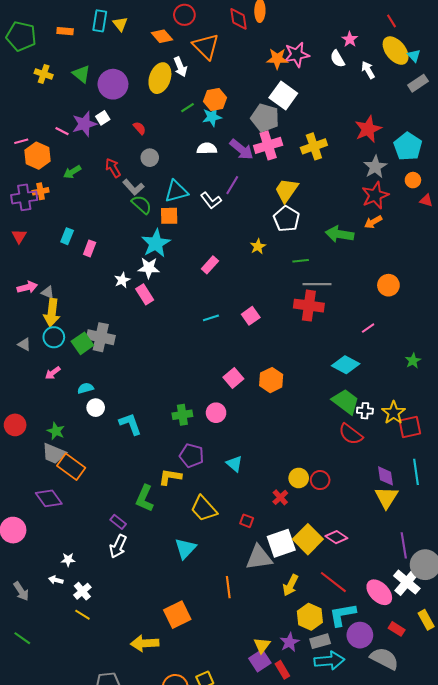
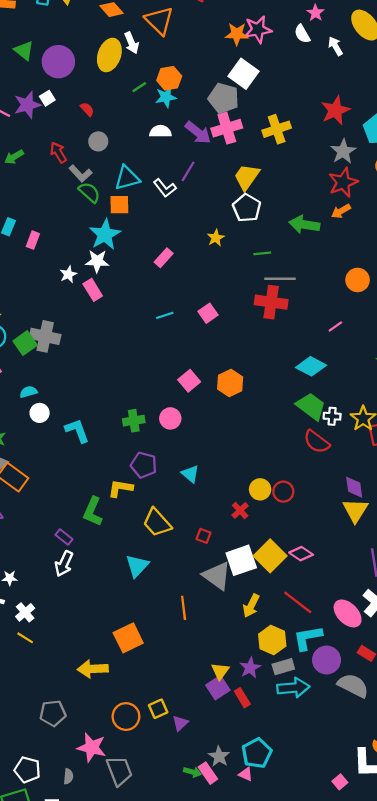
gray triangle: (259, 558) -> (217, 576), turned 44

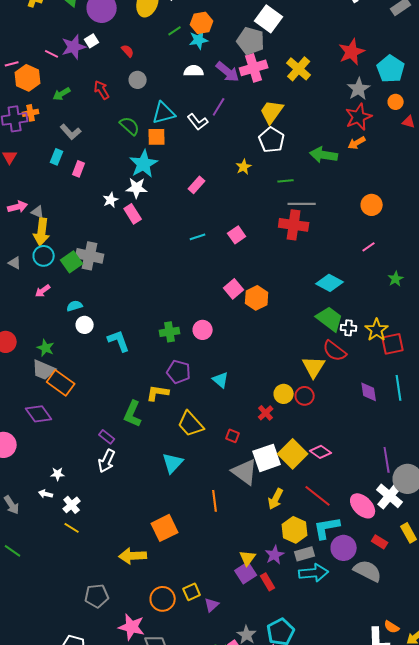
yellow cross: (277, 129) -> (299, 69), turned -30
gray L-shape: (81, 174) -> (71, 132), moved
pink line: (335, 326) -> (369, 247), moved
pink square: (189, 381) -> (234, 289), moved
yellow triangle: (355, 510) -> (314, 367), moved

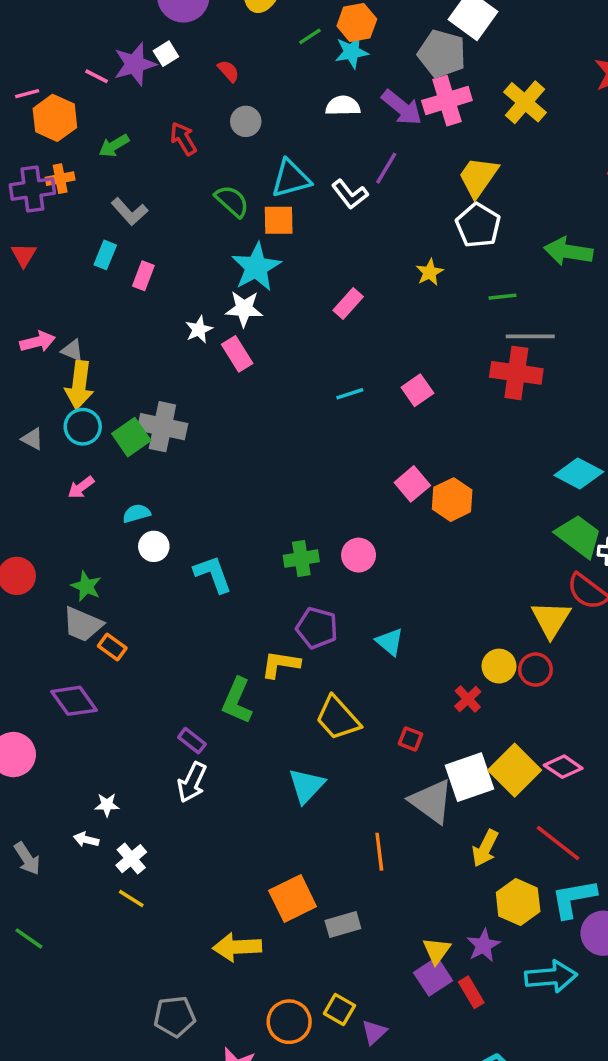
orange rectangle: (61, 383) -> (112, 647), size x0.6
gray rectangle: (305, 554) -> (343, 925), moved
yellow square: (192, 592) -> (339, 1010), turned -36

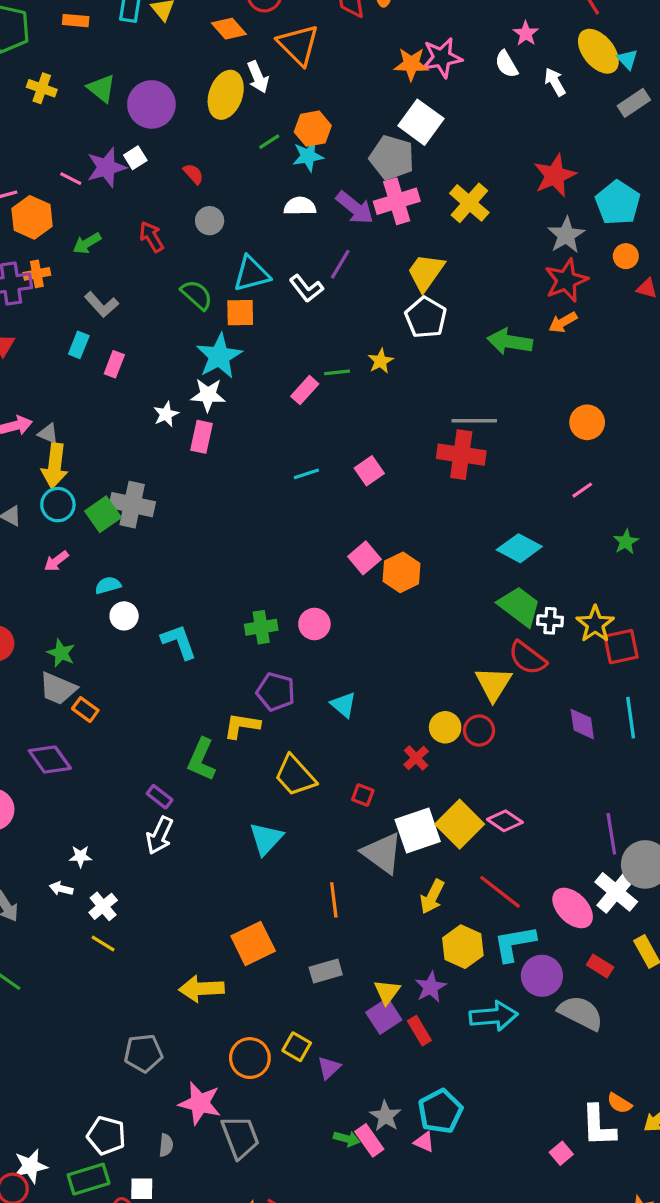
green line: (502, 297) -> (337, 372), moved
pink rectangle: (237, 354) -> (201, 437), turned 44
gray rectangle: (343, 925) -> (326, 971), moved

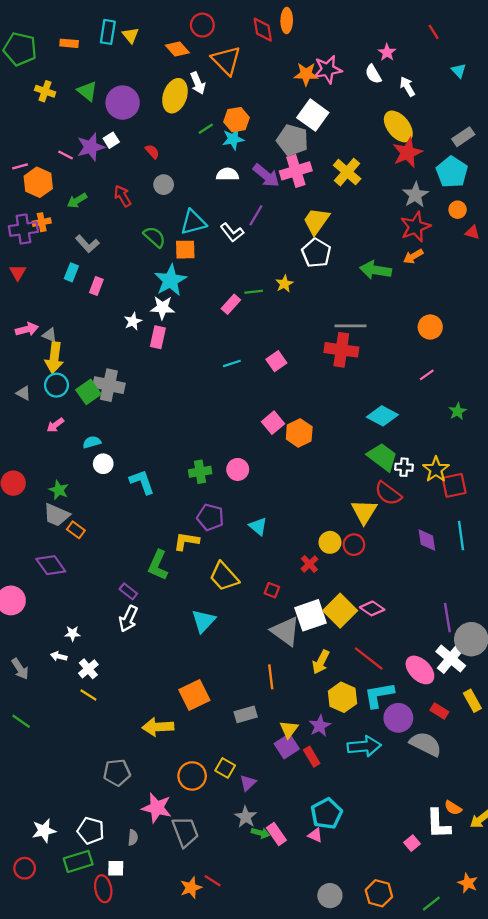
yellow ellipse: (598, 51) -> (398, 126), moved
gray rectangle: (634, 103) -> (463, 137), moved
orange line: (334, 900) -> (271, 677), moved
gray star: (385, 1116) -> (246, 817), moved
white star: (30, 1166) -> (44, 831), moved

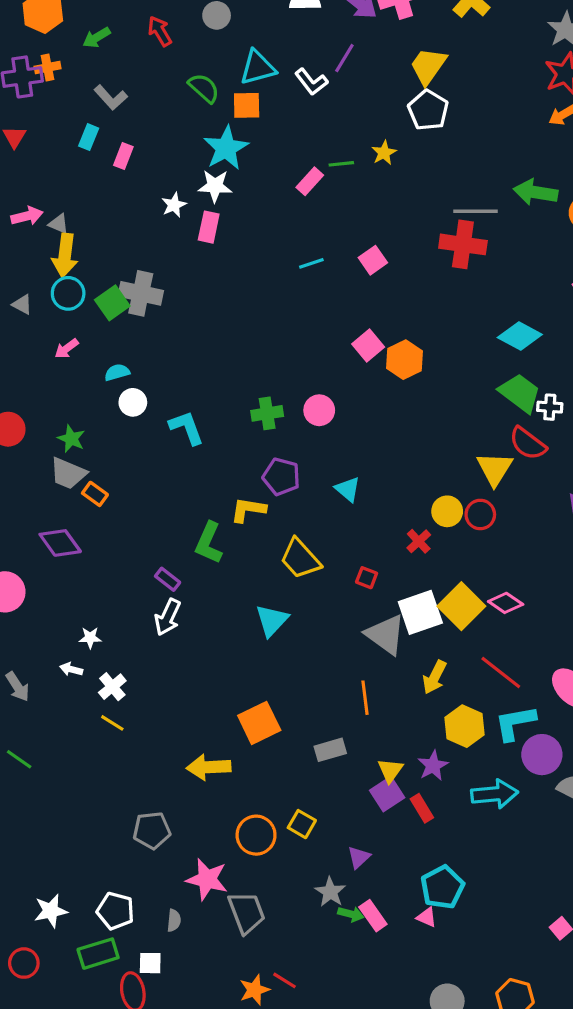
green arrow: (376, 270) -> (536, 192), moved
purple triangle: (248, 783) -> (359, 857), moved

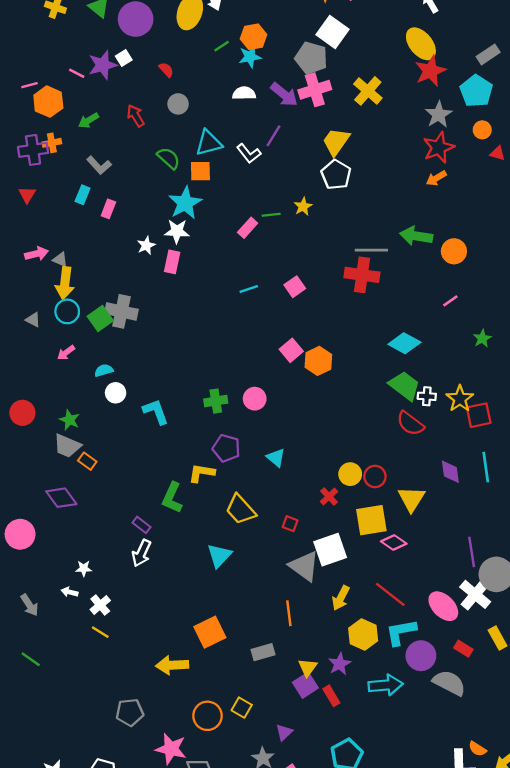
yellow triangle: (495, 469) -> (411, 499), moved
yellow square: (461, 606) -> (371, 520), moved, turned 36

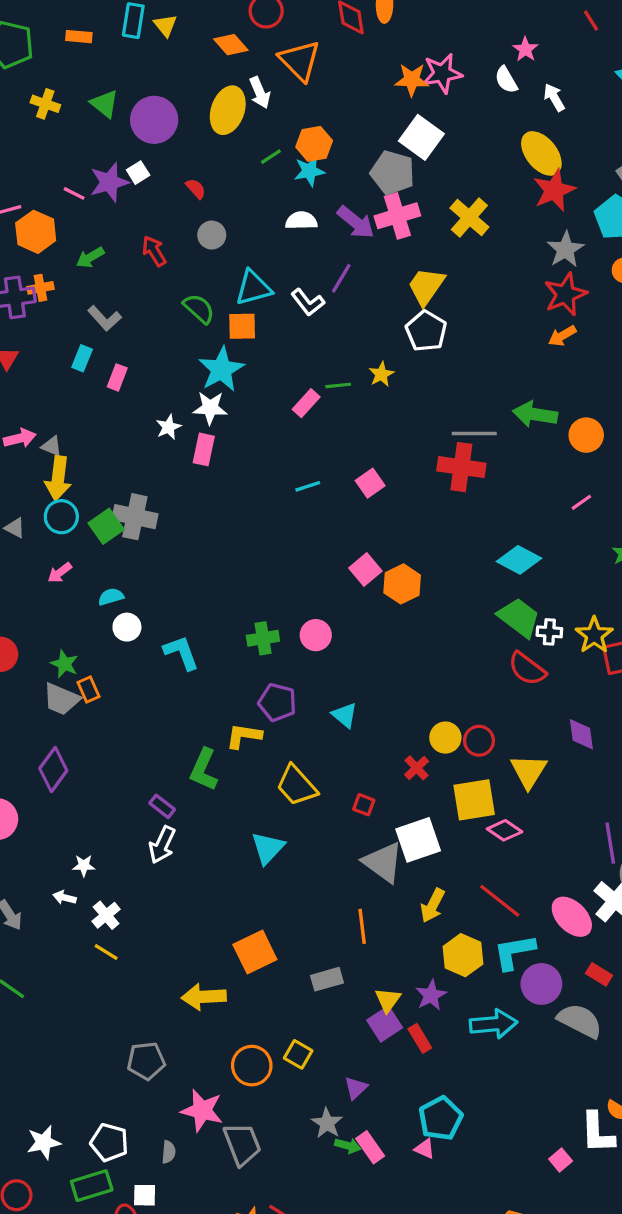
orange rectangle: (87, 461) -> (89, 690), moved, turned 30
purple diamond: (61, 498) -> (53, 770), turned 72

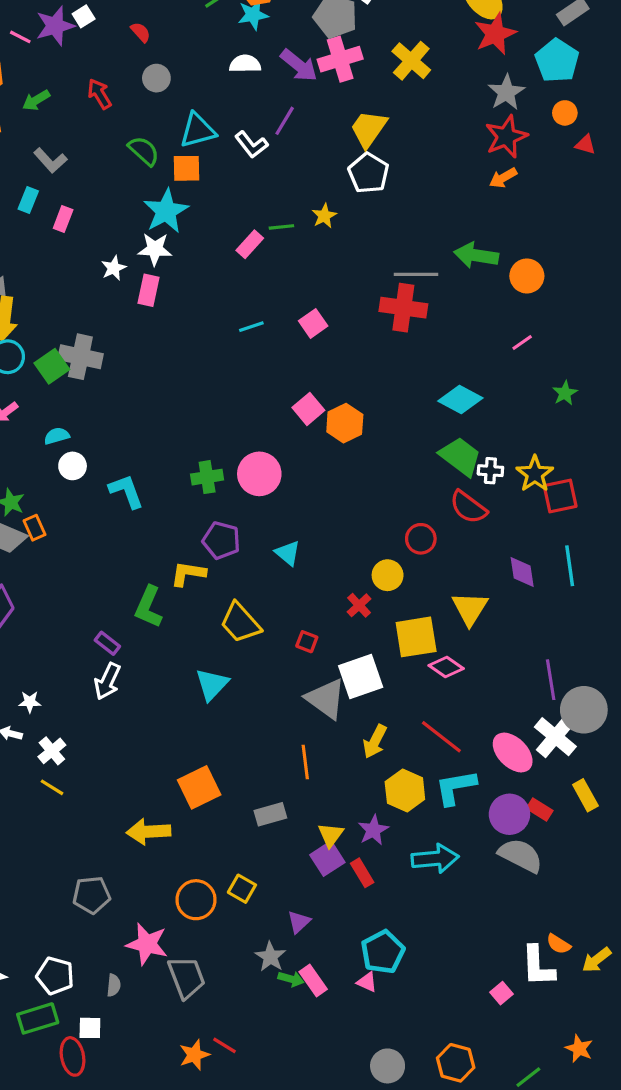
pink circle: (316, 635) -> (259, 474), size x1.4
red circle: (479, 741) -> (421, 539), moved
purple circle: (541, 984) -> (509, 814), moved

